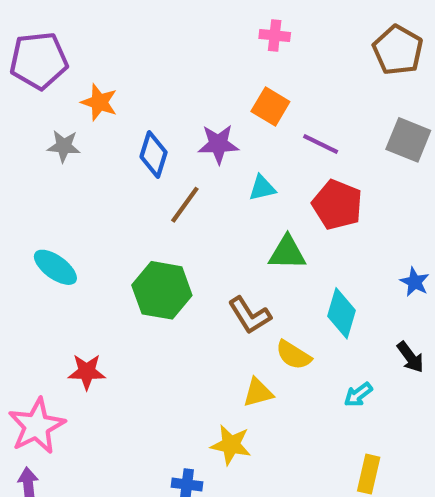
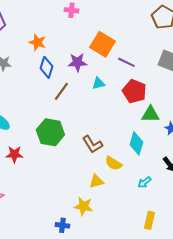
pink cross: (275, 35) -> (71, 10), moved
orange star: (99, 102) -> (37, 42), moved
orange square: (270, 106) -> (102, 44), size x1.4
green triangle: (287, 253) -> (150, 114), moved
red star: (87, 372) -> (14, 154), moved

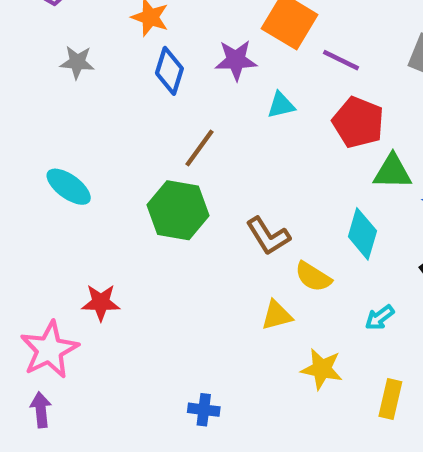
brown line: (61, 91) -> (199, 148), moved
red star: (14, 154) -> (101, 302), moved
yellow star: (83, 206) -> (322, 369), moved

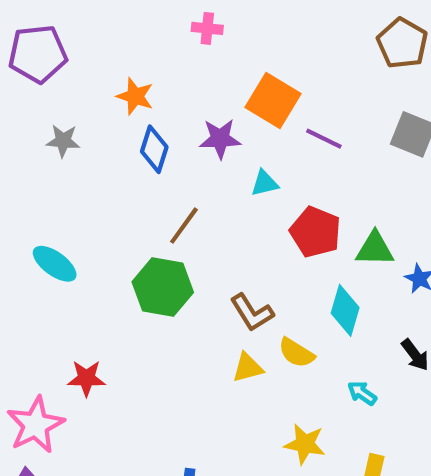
red pentagon: (358, 122) -> (315, 232), moved
yellow triangle: (277, 315) -> (248, 368), moved
cyan arrow: (380, 317) -> (362, 393), turned 72

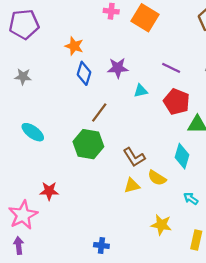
orange square: (273, 100) -> (145, 18), moved
gray star: (63, 141) -> (23, 77), moved
red pentagon: (315, 232) -> (177, 102), moved

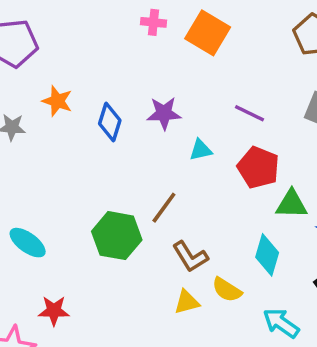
orange star: (74, 46) -> (57, 101), moved
brown line: (99, 113) -> (164, 208), moved
cyan ellipse: (33, 132) -> (28, 243), moved
cyan arrow: (191, 199) -> (281, 323), size x1.5

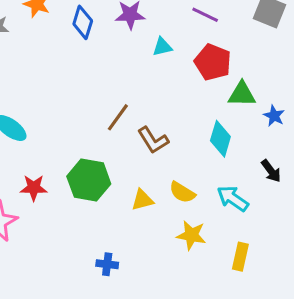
brown line: (164, 208) -> (118, 117), moved
green hexagon: (117, 236) -> (89, 180), moved
yellow semicircle: (227, 290) -> (182, 192), moved
yellow triangle: (187, 302) -> (142, 200), moved

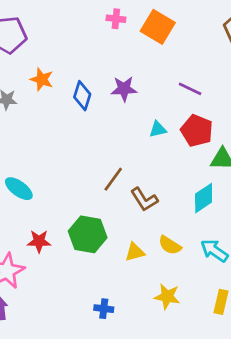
cyan triangle: (162, 47) -> (158, 129), moved
cyan diamond: (220, 139) -> (204, 198), turned 40
yellow star: (191, 235) -> (167, 296), moved

